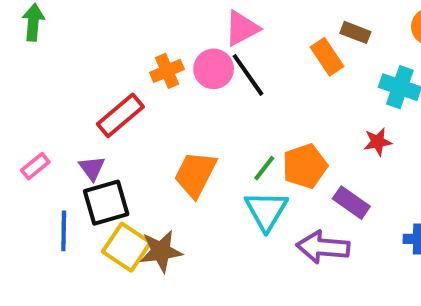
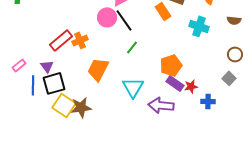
orange cross: (167, 71) -> (80, 40), moved
red star: (378, 142) -> (191, 86), moved
orange pentagon: (305, 166) -> (171, 65), moved
green line: (264, 168) -> (132, 47), moved
blue line: (64, 231) -> (33, 85), moved

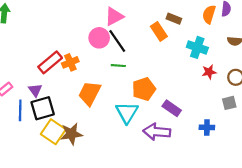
green line: (132, 47) -> (118, 66), moved, turned 56
orange pentagon: (171, 65) -> (144, 89), moved
gray square: (229, 78) -> (229, 103), turned 32
red star: (191, 86) -> (209, 72), moved

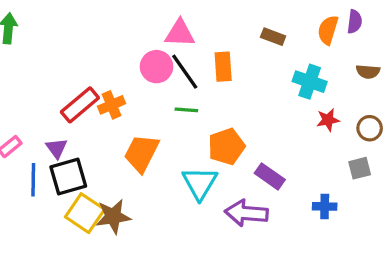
pink triangle: (114, 16) -> (180, 33), turned 30
orange rectangle: (159, 31) -> (223, 67), moved, turned 30

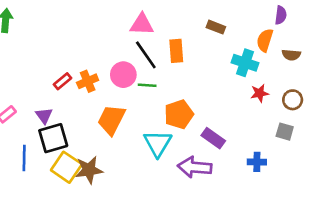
orange semicircle: (328, 30) -> (265, 40), moved
pink circle: (156, 67) -> (123, 75), moved
red rectangle: (80, 105) -> (62, 81), size x0.6
gray square: (360, 168) -> (285, 132), turned 30
blue line: (33, 180) -> (24, 158), moved

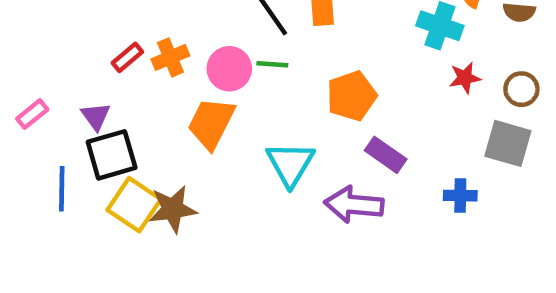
pink circle: (123, 75) -> (229, 69), moved
orange pentagon: (179, 114) -> (352, 96), moved
gray square: (285, 132) -> (508, 143), size x1.5

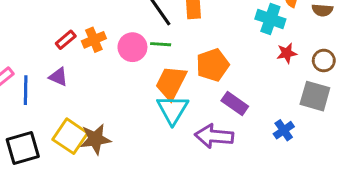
purple triangle: (96, 116) -> (58, 77), moved, turned -30
orange trapezoid: (211, 123) -> (171, 83), moved
black square: (112, 155) -> (23, 148), moved
blue line: (62, 189) -> (26, 90), moved
blue cross: (460, 196) -> (284, 130), turned -36

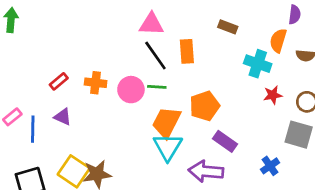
red rectangle: (66, 40) -> (59, 81), moved
orange cross: (94, 40) -> (96, 83), turned 30

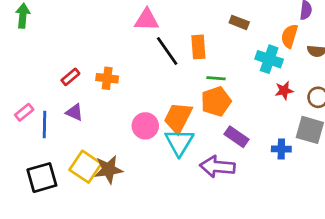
pink triangle: (151, 24) -> (147, 20), moved
green line: (157, 87) -> (216, 78), moved
pink circle: (131, 90) -> (145, 126), moved
blue cross: (270, 166) -> (281, 149), moved, turned 36

